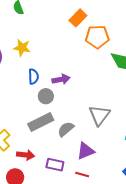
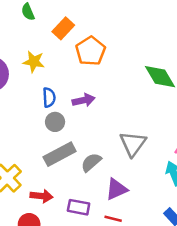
orange rectangle: (78, 18) -> (63, 28), moved
orange pentagon: (97, 37) -> (90, 51), moved, turned -30
gray circle: (46, 96) -> (55, 122), moved

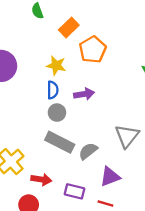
yellow star: (34, 62) -> (56, 66), moved
gray rectangle: (60, 154) -> (60, 142), turned 52

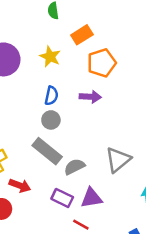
yellow star: (56, 66) -> (50, 57), moved
purple arrow: (84, 94) -> (90, 97), moved
purple rectangle: (75, 191) -> (62, 198), moved

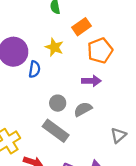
blue semicircle: (51, 96) -> (34, 69), moved
gray triangle: (118, 160) -> (118, 135), size x0.7
gray semicircle: (74, 167) -> (83, 109), moved

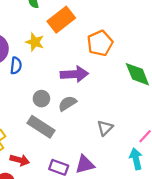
orange rectangle: (81, 27) -> (61, 20), size x1.4
orange pentagon: (100, 51) -> (100, 43), moved
purple arrow: (91, 81) -> (74, 74), size x1.4

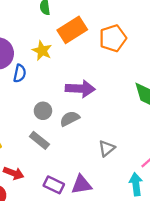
orange pentagon: (100, 43) -> (113, 38), moved
gray rectangle: (41, 127) -> (39, 140), size x0.7

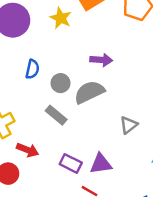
blue semicircle: (20, 73) -> (32, 69), moved
purple arrow: (80, 89) -> (101, 60), size x0.7
gray semicircle: (70, 119) -> (89, 92), size x1.4

